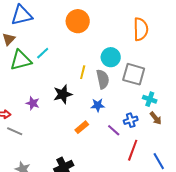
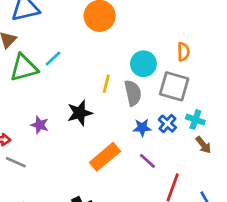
orange semicircle: (141, 29) -> (183, 52), moved, size x0.6
blue star: (98, 105) -> (142, 128), moved
blue cross: (131, 120) -> (167, 124), moved, turned -32
orange rectangle: (82, 127) -> (105, 157), size x1.6

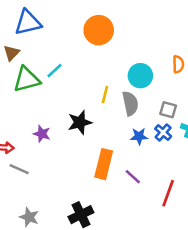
gray square: (174, 86) -> (168, 110), moved, size x0.6
orange rectangle: (105, 157) -> (104, 164), turned -36
purple line: (147, 161) -> (133, 177), moved

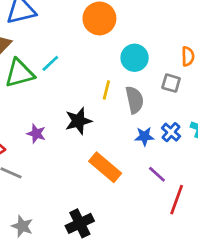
cyan circle: (140, 76) -> (135, 58), moved
gray square: (168, 110) -> (171, 83), moved
orange rectangle: (104, 164) -> (105, 167), turned -64
purple line: (133, 177) -> (157, 174), moved

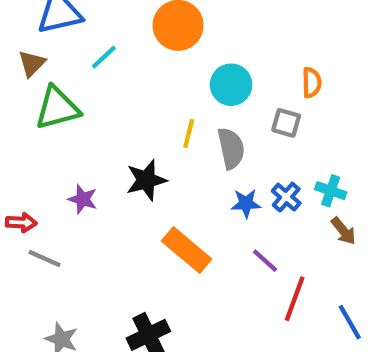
cyan line: (50, 63) -> (104, 57), moved

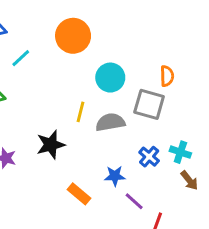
gray square: (286, 123) -> (149, 104), size x1.5
gray semicircle: (231, 148) -> (110, 122), turned -88
blue star: (246, 203) -> (115, 176), moved
orange rectangle: (187, 250) -> (79, 194), size x0.7

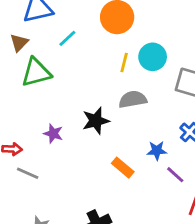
yellow line: (80, 112) -> (124, 63), moved
gray semicircle: (110, 122) -> (133, 99), moved

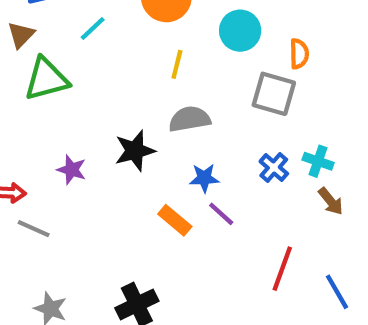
cyan circle: (153, 57) -> (240, 31), moved
blue star: (157, 151) -> (204, 178), moved
purple line: (175, 175) -> (221, 214), moved

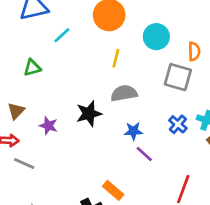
brown triangle: (21, 35) -> (16, 111), moved
green triangle: (46, 79) -> (32, 68), size x0.6
orange rectangle: (175, 220) -> (113, 190), moved

